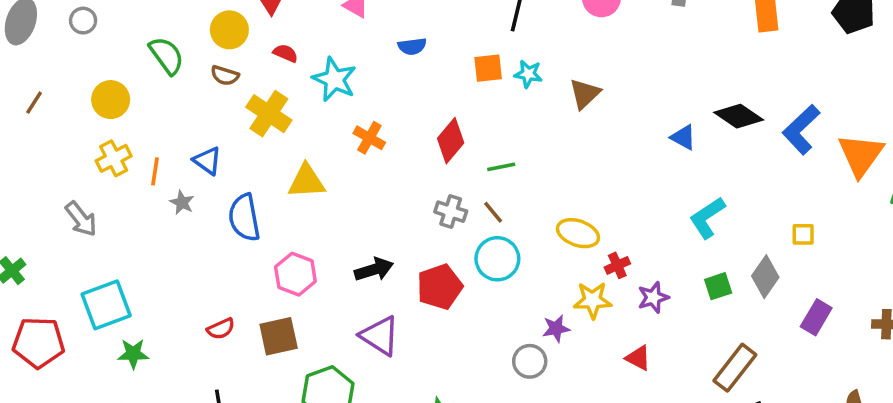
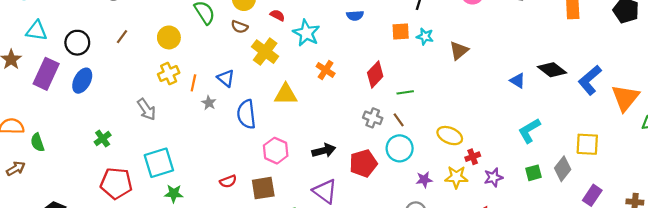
yellow square: (803, 234) -> (587, 144), size x1.6
purple star: (556, 329) -> (424, 180), moved

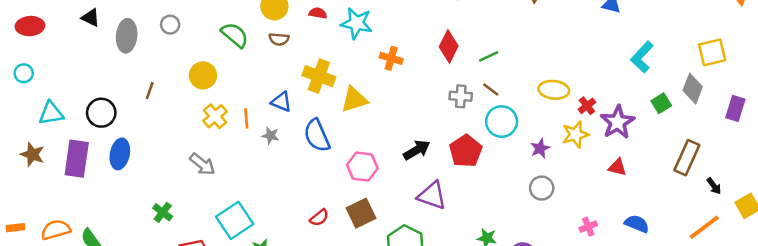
yellow cross: (265, 52) -> (319, 76), moved
purple star: (493, 177) -> (618, 122), size x1.5

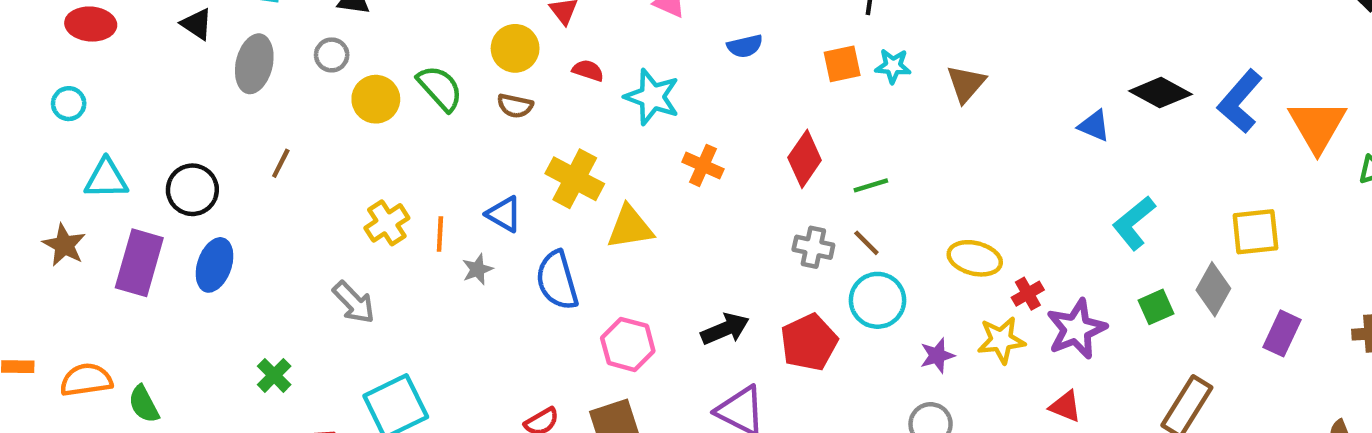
yellow circle: (203, 75) -> (376, 99), moved
gray star: (270, 136) -> (477, 269), turned 30

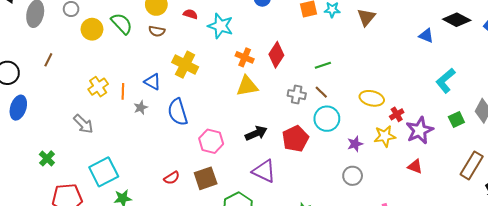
red diamond: (805, 159) -> (276, 55), moved
yellow triangle: (630, 227) -> (247, 86), moved

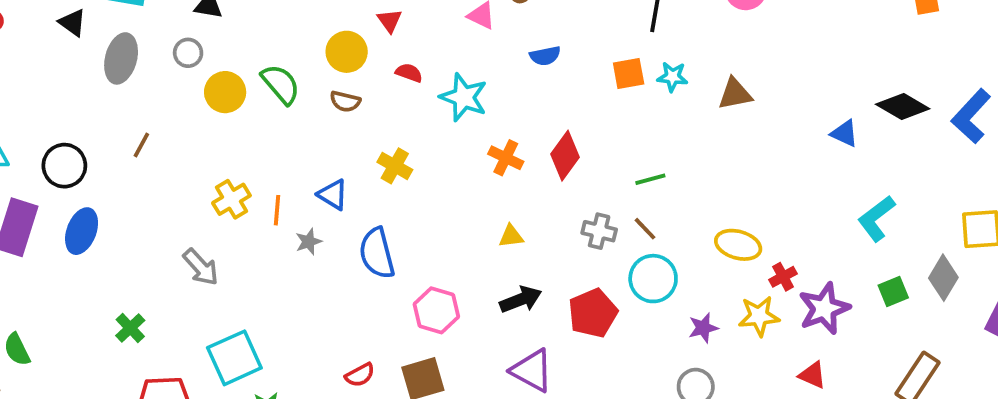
brown triangle: (366, 17) -> (735, 94), turned 36
yellow cross: (185, 65) -> (395, 166), size x0.7
yellow triangle: (247, 86) -> (511, 236), moved, size x0.6

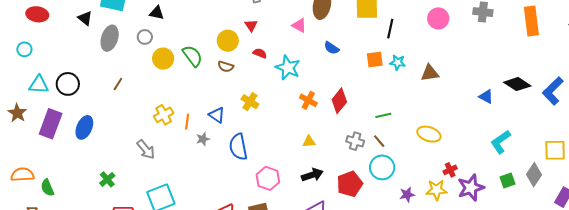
blue semicircle: (545, 56) -> (332, 48), turned 42
black circle: (64, 166) -> (68, 84), moved
yellow ellipse: (738, 245) -> (429, 134), moved

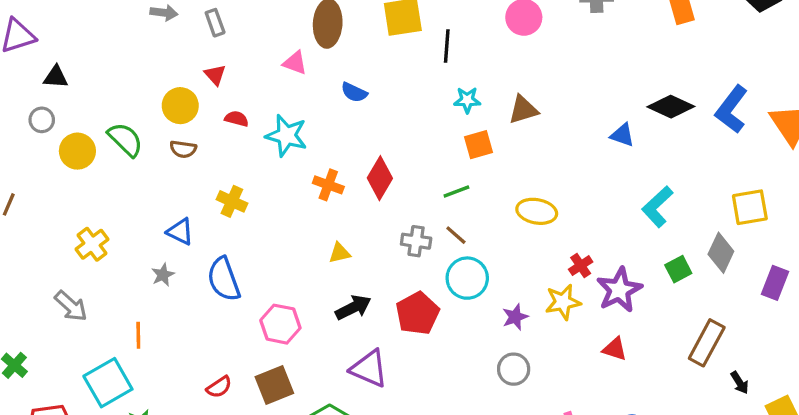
orange square: (375, 60) -> (479, 145), moved
orange line: (187, 122) -> (138, 335), moved

